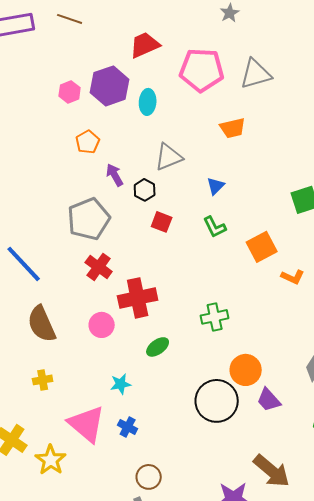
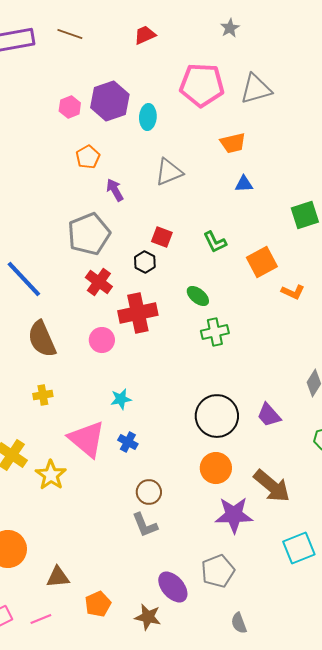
red trapezoid: (145, 45) -> (145, 35), moved, size x0.7
blue triangle: (216, 186) -> (244, 184), moved, turned 42
black hexagon: (145, 190) -> (145, 262), moved
green ellipse: (158, 347) -> (198, 296), moved, turned 75
orange circle: (246, 370) -> (216, 468), moved

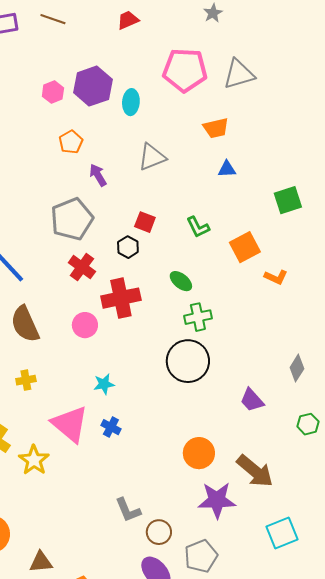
black circle: (217, 416) -> (188, 361), moved
brown circle: (149, 492) -> (159, 532), moved

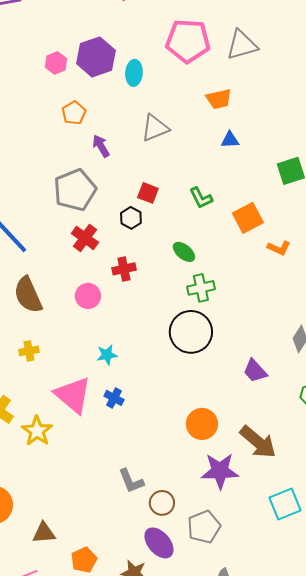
red cross: (121, 298) -> (124, 269), size x0.6

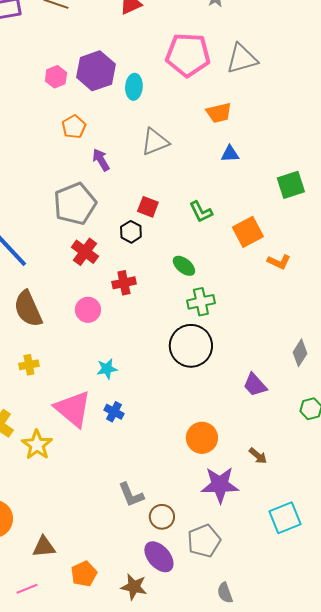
brown arrow: (258, 442) -> (258, 456), size x0.5

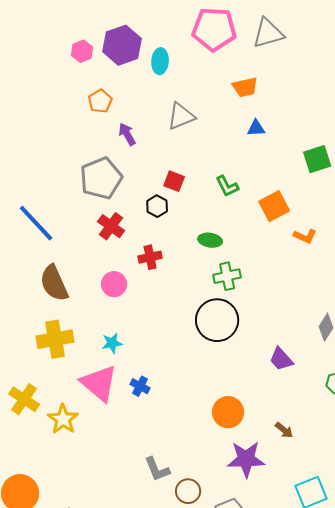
green ellipse: (184, 266) -> (210, 240), turned -30
yellow cross: (29, 365) -> (55, 339), size x1.8
cyan star: (107, 369) -> (112, 343), moved

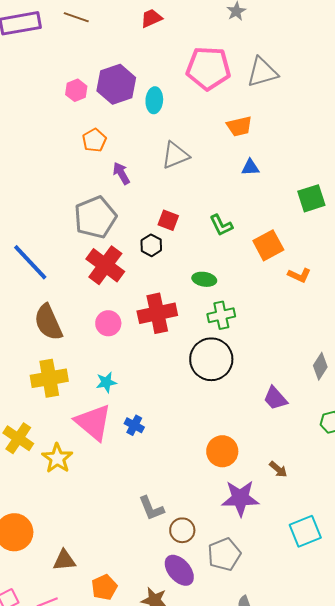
red cross: (111, 226) -> (105, 265), size x1.4
red cross: (150, 257) -> (157, 313), moved, size x1.6

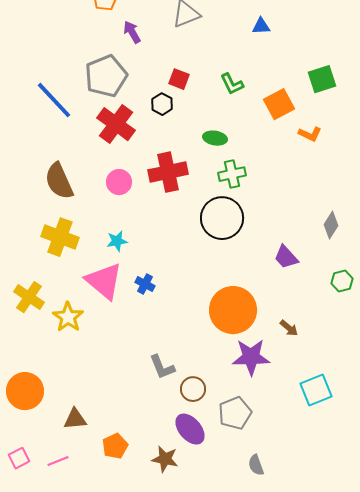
green square: (311, 198) -> (322, 79), moved
blue line: (30, 262) -> (54, 100), moved
yellow cross: (49, 378) -> (60, 237), turned 30
orange circle: (222, 451) -> (233, 310), size x1.5

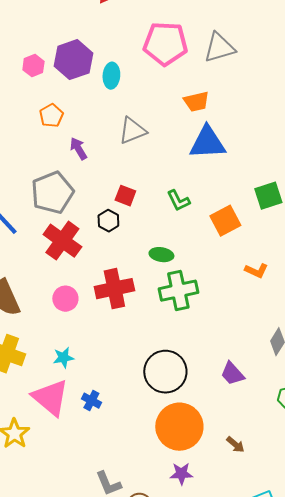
blue triangle: (261, 26) -> (207, 143), size x2.0
orange L-shape: (310, 134) -> (256, 271), moved
green cross: (232, 174) -> (178, 291), size x1.4
black circle: (222, 218) -> (165, 372), moved
purple star: (251, 357) -> (181, 474), moved, size x0.6

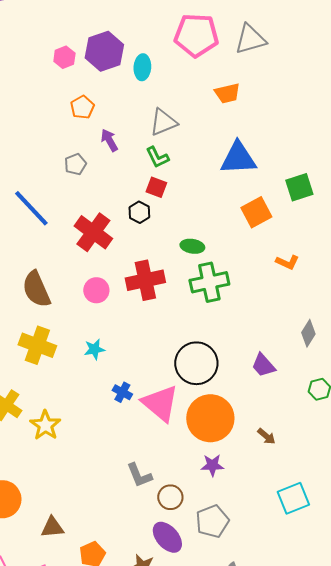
blue triangle: (207, 143) -> (238, 158), moved
gray pentagon: (52, 193) -> (75, 164), moved, size x0.5
green L-shape: (178, 201) -> (157, 157), moved
pink triangle: (50, 398) -> (160, 403), moved

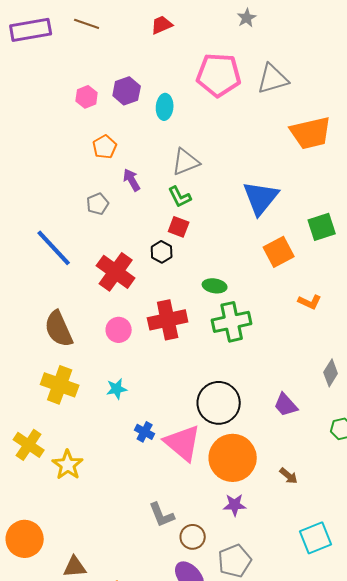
purple hexagon: (104, 51) -> (127, 91), size x0.7
orange trapezoid: (227, 93) -> (311, 133), moved, size x1.6
blue triangle: (238, 158) -> (261, 198), turned -48

